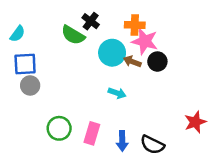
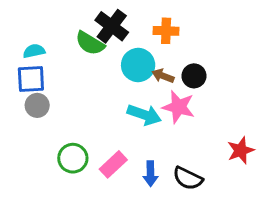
black cross: (91, 21) -> (112, 26), size x1.5
cyan semicircle: (18, 34) -> (34, 51), moved, turned -138
pink star: (145, 41) -> (178, 107), moved
cyan arrow: (117, 93) -> (144, 115), size x1.5
pink rectangle: (92, 133) -> (113, 164), turned 30

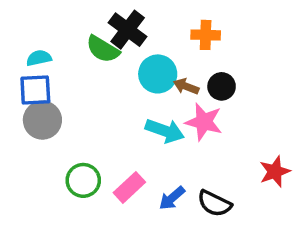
orange cross: (166, 31) -> (206, 35), moved
gray circle: (37, 105) -> (42, 120), size x1.4
blue arrow: (150, 174) -> (172, 198), turned 50

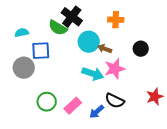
black circle: (222, 86) -> (141, 49), moved
blue square: (35, 90) -> (41, 51), moved
pink star: (204, 122) -> (115, 69), turned -30
black semicircle: (214, 203) -> (115, 101), moved

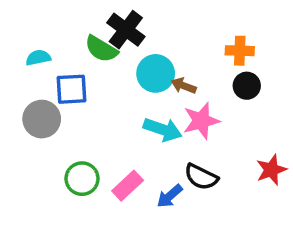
orange cross: (116, 20) -> (240, 51), moved

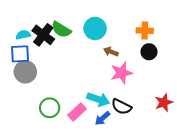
black cross: (126, 30) -> (43, 35), moved
cyan circle: (156, 73) -> (95, 28), moved
blue square: (71, 89) -> (20, 54), moved
cyan arrow: (163, 130) -> (98, 99), moved

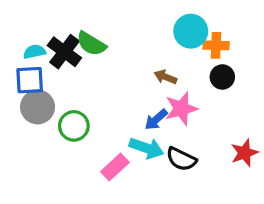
cyan circle: (95, 28) -> (191, 31), moved
green circle: (50, 108) -> (74, 126), moved
blue arrow: (102, 118) -> (156, 120), moved

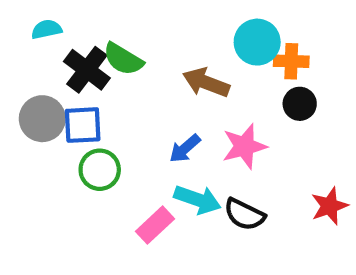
cyan semicircle: (34, 52) -> (47, 29), moved
brown arrow: (165, 77) -> (206, 82), moved, size x1.5
blue square: (30, 80) -> (83, 125), moved
gray circle: (38, 107) -> (42, 119), moved
blue arrow: (156, 120) -> (185, 148), moved

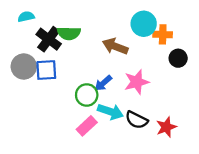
green semicircle: (123, 59) -> (69, 33), turned -30
black circle: (300, 104) -> (178, 58), moved
green circle: (100, 170) -> (87, 95), moved
red star: (329, 206) -> (166, 127), moved

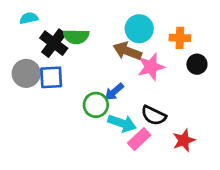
cyan circle: (144, 24) -> (139, 29), moved
pink star: (137, 82) -> (151, 67), moved
black semicircle: (137, 120) -> (154, 115), moved
pink rectangle: (87, 126) -> (139, 139), moved

